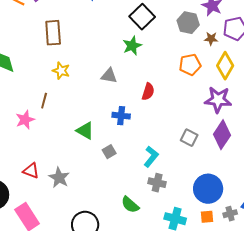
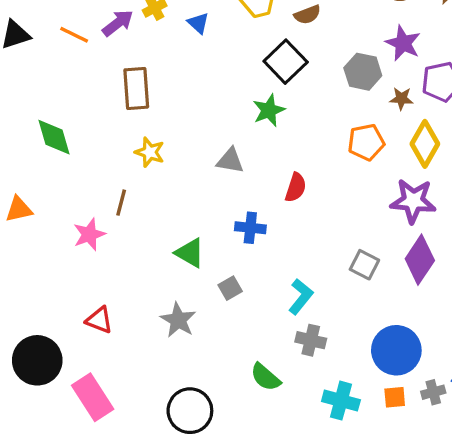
gray star: (59, 178) -> (178, 320), moved

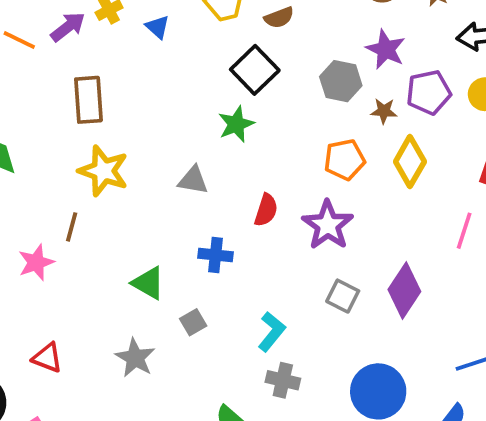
yellow star: (150, 152) -> (103, 171), size x1.5
purple star: (413, 201) -> (328, 225), moved, turned 30

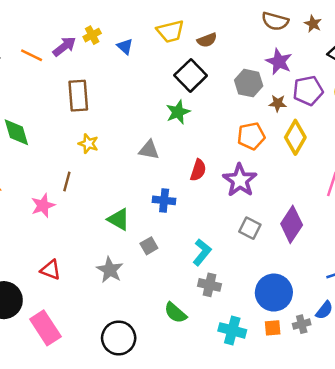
yellow star: (103, 171) -> (88, 144), size x0.6

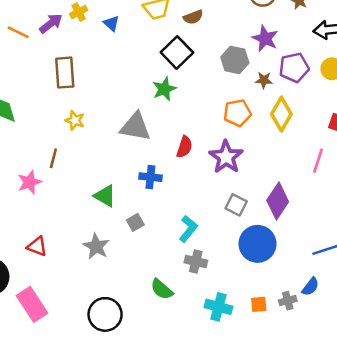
gray triangle: (149, 150) -> (135, 127), size x1.5
blue circle: (274, 293) -> (258, 244), moved

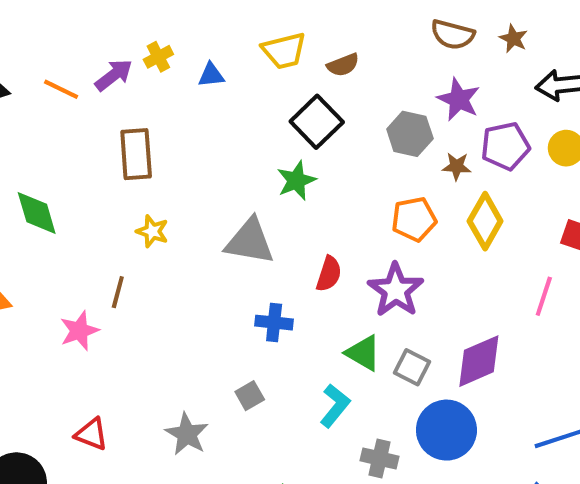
blue triangle: (111, 23) -> (211, 75), turned -48
green triangle: (105, 196) -> (363, 353), moved
purple diamond: (278, 201) -> (479, 361), turned 33
gray cross: (196, 262) -> (380, 458), moved

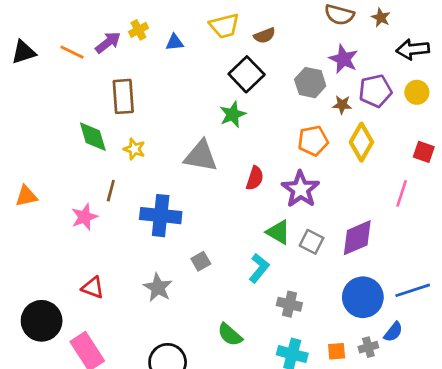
green diamond: (37, 213) -> (93, 137), moved
blue cross: (274, 323) -> (161, 216), moved, size x1.6
blue circle: (446, 430) -> (363, 297), moved

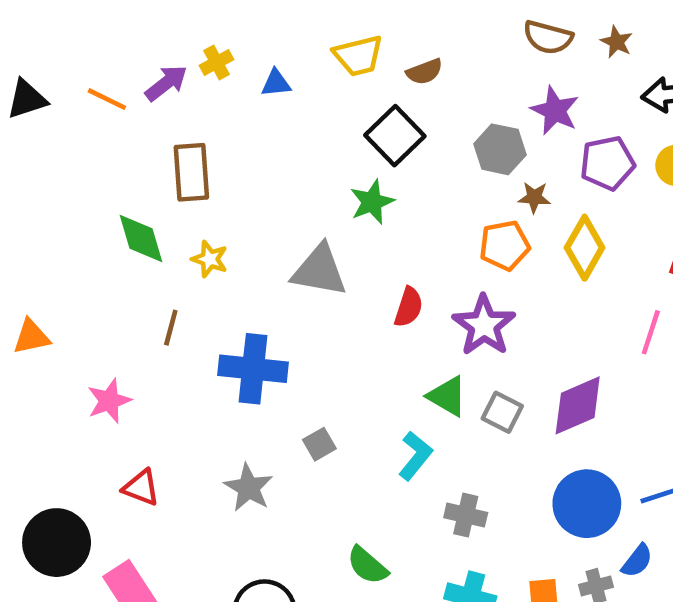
brown star: (342, 105) -> (534, 197), moved
pink star: (84, 217) -> (109, 401), moved

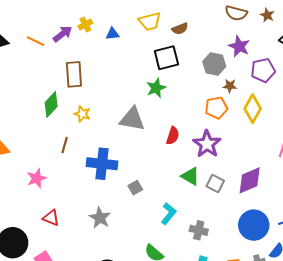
black square: (395, 136) -> (166, 58), turned 30
green diamond: (141, 239) -> (51, 105), turned 60
gray square: (319, 444) -> (135, 188), moved
cyan L-shape: (415, 456) -> (169, 214), moved

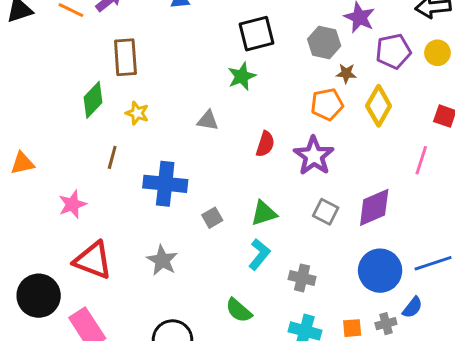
gray triangle: (132, 119) -> (208, 120), size x0.6
green triangle: (190, 176) -> (264, 213), moved, turned -48
red triangle: (51, 218) -> (93, 260), size x1.6

